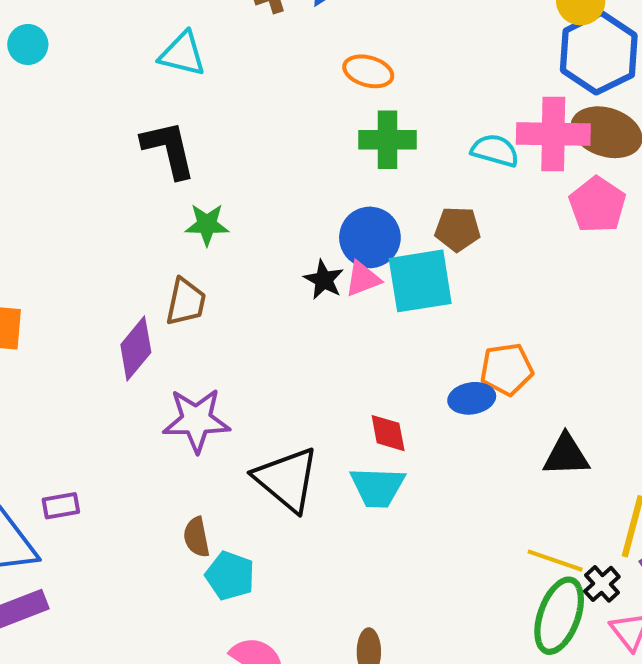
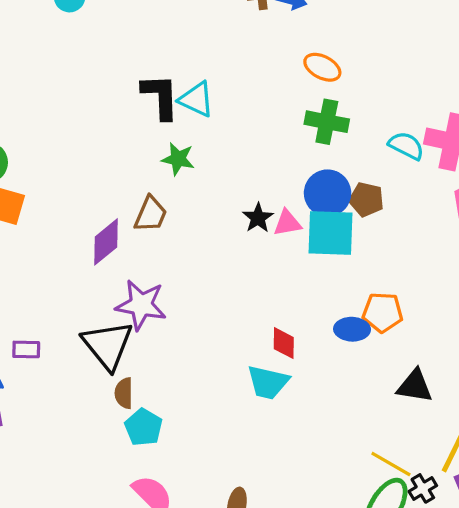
cyan triangle: (182, 54) -> (196, 99), moved
blue circle: (370, 237) -> (328, 193), moved
black triangle: (287, 479) -> (108, 345), moved

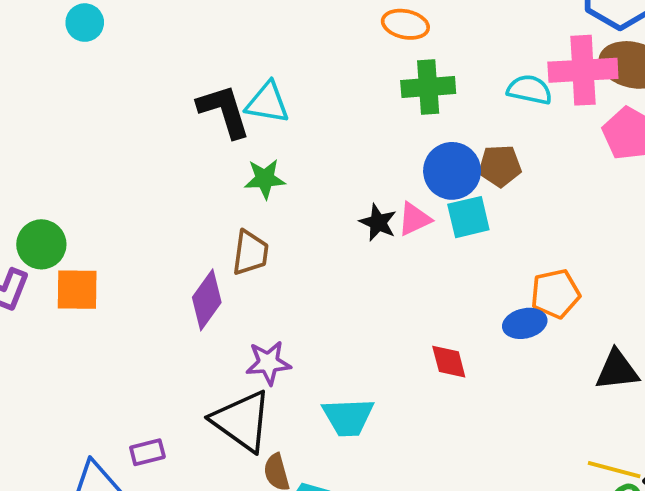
cyan square: (331, 233) -> (468, 217), size x0.7
purple star: (141, 305) -> (268, 363), size x0.7
cyan trapezoid: (268, 382) -> (348, 417), moved

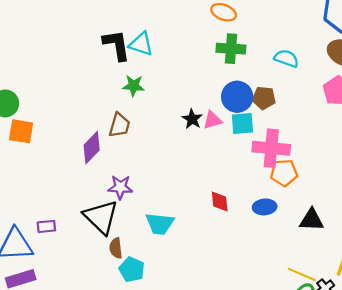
pink cross: (583, 70) -> (271, 148), moved
blue ellipse: (525, 323) -> (265, 207), moved

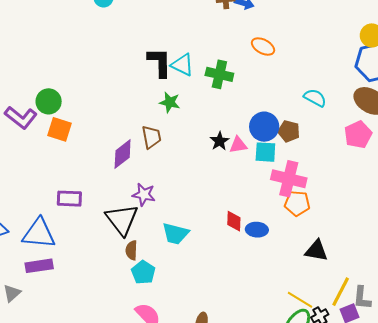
green cross: (231, 49) -> (219, 74), moved
brown trapezoid: (119, 125) -> (151, 137), turned -35
blue ellipse: (265, 207) -> (257, 230), moved
purple rectangle: (46, 226) -> (69, 199), moved, size x1.4

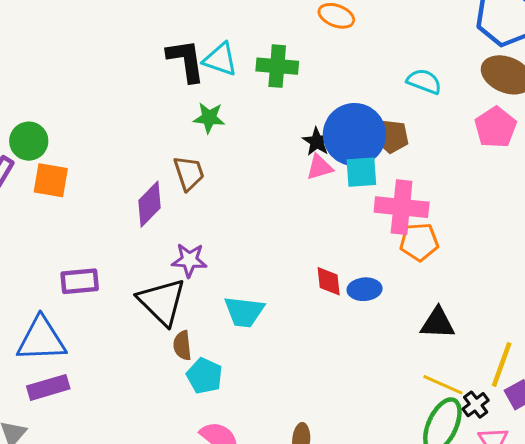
blue circle: (264, 127) -> (354, 135), size x1.4
black star: (220, 141) -> (317, 142), moved
black triangle: (316, 251) -> (438, 323), moved

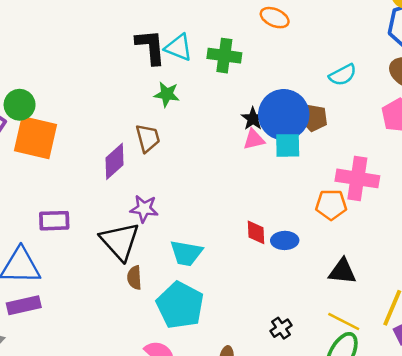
cyan semicircle: (424, 81) -> (343, 75), turned 128
orange square: (51, 180) -> (36, 138), size x1.5
pink cross: (402, 207) -> (357, 178), moved
cyan pentagon: (204, 376) -> (180, 305), moved, size x1.6
black cross: (476, 405) -> (281, 328), moved

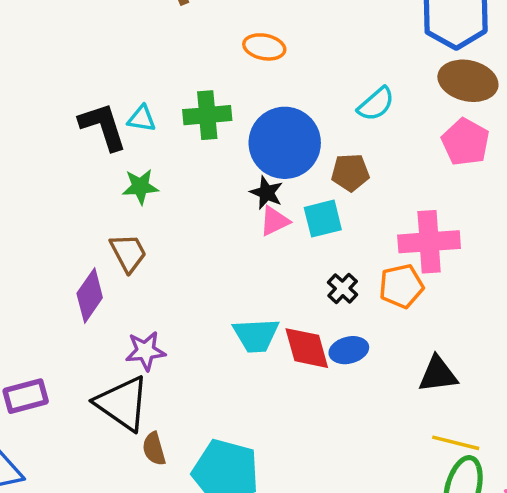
cyan triangle: (179, 48) -> (142, 119), size x0.7
blue circle: (284, 115) -> (285, 143), moved
red diamond: (256, 232) -> (307, 348), size x1.4
cyan trapezoid: (186, 253) -> (256, 335), moved
black cross: (281, 328) -> (343, 288), moved

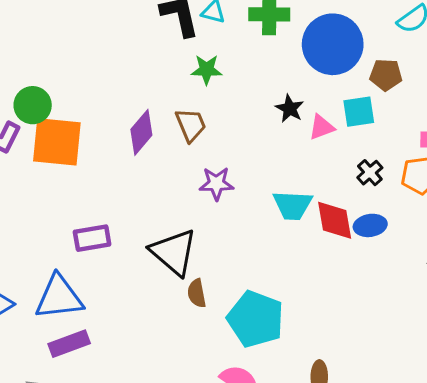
black star: (266, 193) -> (290, 109), moved
pink triangle: (274, 221) -> (322, 127), moved
purple diamond: (90, 295) -> (141, 132), moved
purple star: (145, 351) -> (216, 183), moved

